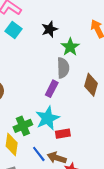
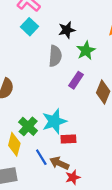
gray semicircle: (63, 68) -> (55, 56), moved
purple rectangle: (52, 89) -> (76, 80), moved
green cross: (23, 126) -> (28, 126), turned -30

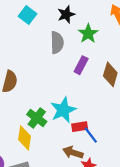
blue line: (41, 157) -> (91, 135), moved

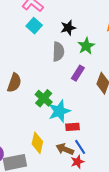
green cross: (37, 118) -> (44, 98), moved
blue line: (91, 135) -> (80, 147), moved
yellow diamond: (25, 138) -> (37, 143), moved

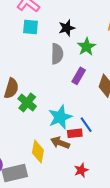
cyan square: (34, 26) -> (30, 27), turned -35
green cross: (44, 98) -> (27, 103), moved
blue line: (80, 147) -> (86, 125), moved
brown arrow: (65, 149) -> (60, 143), moved

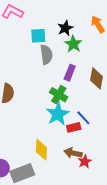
cyan square: (30, 27) -> (38, 36), moved
black star: (67, 28) -> (65, 28), moved
green cross: (27, 103) -> (59, 95), moved
brown arrow: (60, 143) -> (73, 153), moved

